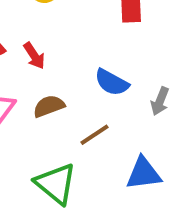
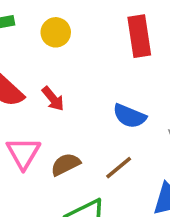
brown semicircle: (49, 106) -> (65, 164), moved

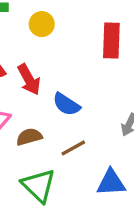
red arrow: (53, 99) -> (29, 80), size x1.4
blue semicircle: (130, 116) -> (66, 104), moved

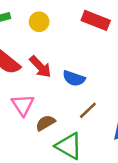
red rectangle: (111, 40) -> (96, 20), turned -56
brown semicircle: (29, 137) -> (45, 123), moved

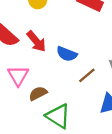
brown line: (88, 110) -> (87, 75), moved

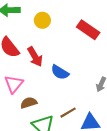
brown line: (87, 75) -> (68, 113), moved

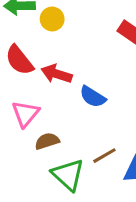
yellow circle: (42, 20) -> (52, 19), moved
red arrow: (35, 57) -> (57, 74), turned 138

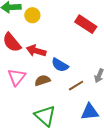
brown semicircle: (47, 141) -> (42, 80), moved
brown line: (104, 156) -> (76, 86), moved

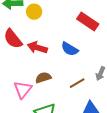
blue semicircle: (60, 65) -> (70, 49), moved
pink triangle: (17, 77) -> (23, 90), moved

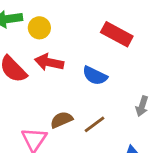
red arrow: (37, 48) -> (49, 62), moved
brown line: (77, 83) -> (94, 124), moved

